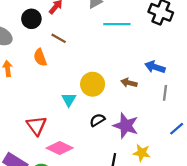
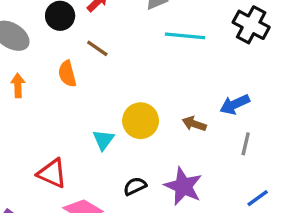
blue arrow: (155, 67) -> (235, 104), turned -48
black semicircle: (97, 120) -> (135, 186), moved
red triangle: (36, 126) -> (52, 173), turned -35

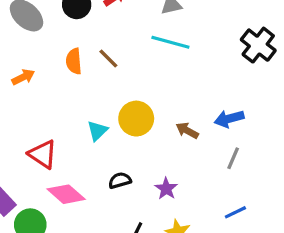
cyan line: (185, 36) -> (170, 42), moved
brown line: (97, 48) -> (108, 58), moved
orange arrow: (18, 85) -> (23, 77), moved, turned 55
purple star: (183, 186) -> (166, 189), size x0.6

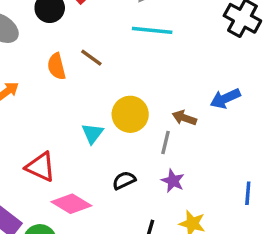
gray line: (233, 158) -> (166, 143), moved
blue line: (235, 212) -> (248, 193), turned -50

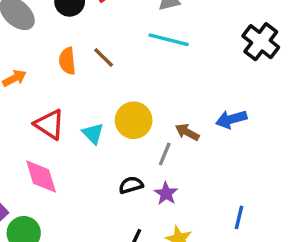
cyan triangle: (93, 133) -> (93, 134), turned -30
red triangle: (41, 167) -> (49, 124), moved
black semicircle: (124, 180) -> (131, 185), moved
pink diamond: (71, 204) -> (41, 177), moved, turned 33

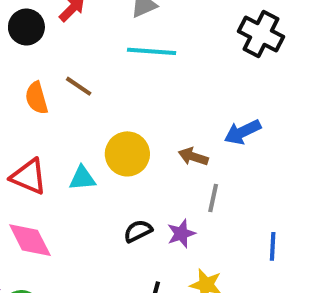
cyan triangle: (93, 134) -> (82, 178), turned -40
gray line: (165, 154) -> (213, 198), moved
purple star: (166, 193) -> (181, 234), turned 30

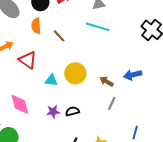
orange semicircle: (36, 98) -> (36, 26), moved
red triangle: (29, 177) -> (28, 60), moved
purple star: (181, 234) -> (53, 112), moved

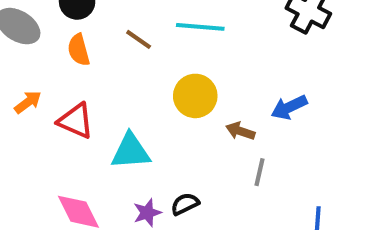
brown line: (59, 36) -> (139, 39), moved
yellow circle: (75, 73) -> (195, 96), moved
cyan triangle: (51, 80) -> (131, 151), size x1.5

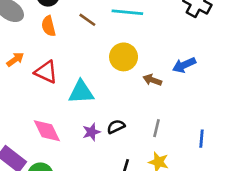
gray line: (259, 172) -> (156, 128), moved

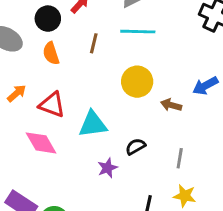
brown line: (87, 20) -> (94, 43), turned 72
black semicircle: (116, 127) -> (135, 147), moved
pink diamond: (47, 131) -> (41, 143), moved

